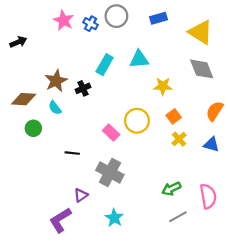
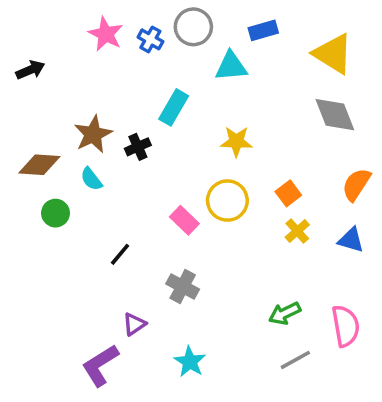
cyan triangle: (139, 59) -> (231, 66), moved
yellow star: (163, 86) -> (236, 141), moved
black line: (72, 153) -> (120, 254), turned -56
gray cross: (110, 173) -> (183, 287), size x0.7

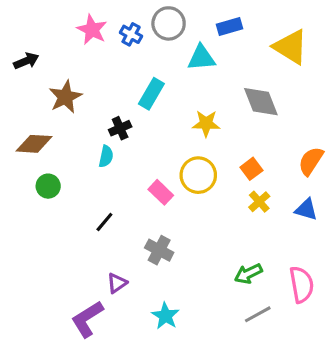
gray diamond: (335, 115) -> (261, 102), moved
brown star: (93, 134) -> (65, 97), moved
cyan semicircle: (91, 179) -> (106, 156), moved, turned -130

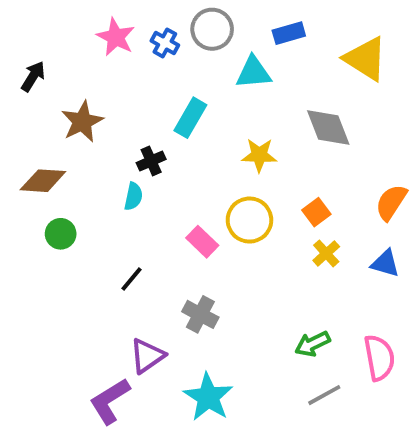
black arrow: (26, 61) -> (33, 76), turned -35
purple triangle: (117, 283) -> (147, 356), size x1.4
cyan star: (165, 316) -> (208, 397), size x1.4

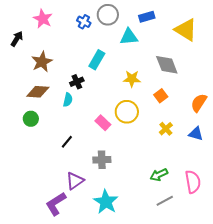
pink star: (116, 37) -> (43, 19), moved
brown diamond: (43, 181) -> (38, 92), moved
orange square: (316, 212) -> (161, 96), moved
gray cross: (200, 314) -> (102, 160), turned -30

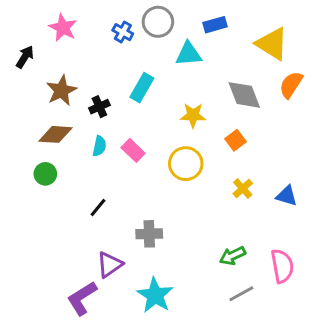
black cross: (77, 82) -> (99, 107), moved
orange semicircle: (199, 103) -> (291, 85), moved
pink rectangle: (103, 123) -> (133, 150), moved

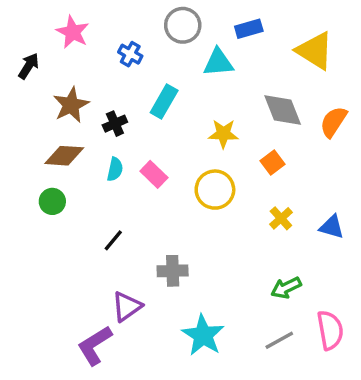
blue cross: (123, 32) -> (130, 54), moved
orange semicircle: (291, 85) -> (333, 122), moved
green arrow: (233, 256) -> (286, 288), moved
pink semicircle: (282, 266) -> (330, 330), moved
cyan star: (155, 295) -> (203, 335), moved

